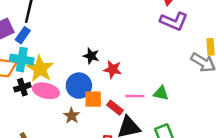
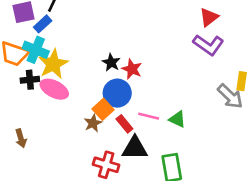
red star: (113, 69) -> (132, 69), moved
blue circle: (79, 86) -> (117, 93), moved
orange square: (93, 99) -> (103, 109), turned 36
brown star: (72, 116) -> (93, 123), moved

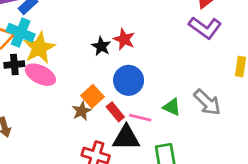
red star: (132, 69) -> (124, 39), moved
blue circle: (117, 93) -> (129, 80), moved
gray arrow: (230, 96) -> (207, 102), moved
pink line: (149, 116) -> (140, 118), moved

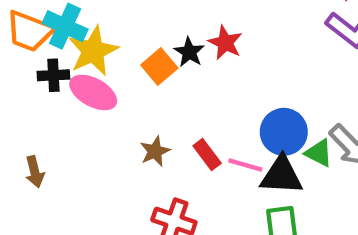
blue circle: (129, 80) -> (284, 132), moved
orange square: (92, 96) -> (159, 67), moved
green triangle: (172, 107) -> (319, 153), moved
black triangle: (126, 138) -> (281, 175), moved

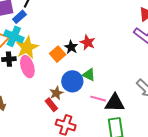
pink ellipse: (93, 92) -> (27, 67), turned 45
blue circle: (284, 132) -> (72, 81), moved
green triangle: (319, 153) -> (89, 75), moved
red rectangle: (207, 155) -> (51, 105), moved

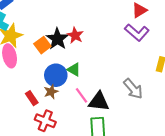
black star: (71, 47) -> (57, 39), size x1.5
brown star: (56, 93) -> (51, 92), moved
pink line: (98, 99) -> (82, 95), turned 35

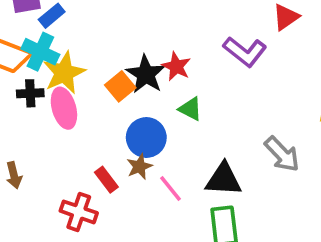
purple L-shape: (137, 32) -> (245, 52), moved
green triangle: (74, 70) -> (190, 109), moved
pink line: (82, 95) -> (170, 188), moved
red cross: (45, 121) -> (79, 212), moved

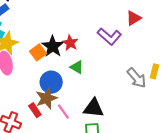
gray arrow: (282, 154) -> (137, 78), moved
brown star: (139, 167) -> (46, 98), size x1.5
red rectangle: (106, 180) -> (35, 110), moved

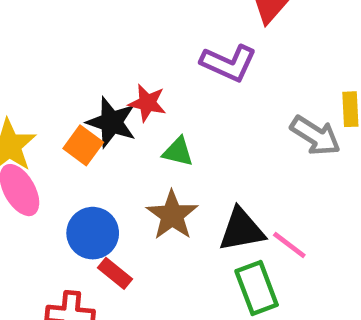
blue circle: (51, 82) -> (93, 233), moved
brown star: (46, 98) -> (172, 215), moved
pink line: (63, 112) -> (289, 245), moved

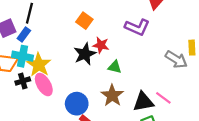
black star: (111, 122) -> (85, 54), turned 30
orange square: (83, 145) -> (84, 21), moved
pink line: (289, 245) -> (163, 98), moved

